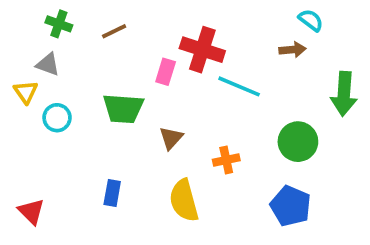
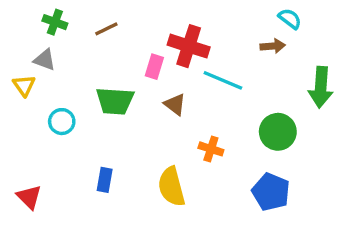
cyan circle: (57, 118) -> (62, 122), moved
brown triangle: (171, 138) -> (175, 104), moved, turned -35
orange cross: (226, 160) -> (211, 149), turned 30

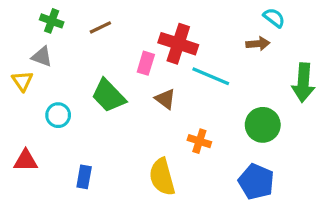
green trapezoid: (115, 101) -> (108, 96), turned 42
blue rectangle: (105, 180) -> (84, 177), moved
red triangle: (29, 197) -> (26, 161), moved, turned -45

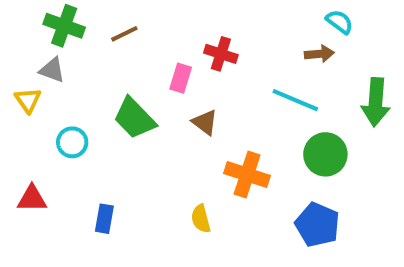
green cross: (52, 21) -> (64, 26), size x1.4
red cross: (178, 44) -> (221, 54), size x0.7
cyan line: (211, 76) -> (295, 100), moved
orange cross: (199, 141) -> (247, 174), size x1.5
yellow semicircle: (162, 177) -> (201, 219), size x0.6

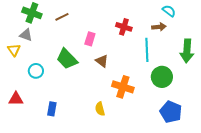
red cross: (221, 54) -> (124, 27), moved
cyan line: (295, 100) -> (147, 50), turned 65
blue pentagon: (317, 225) -> (171, 112), moved

